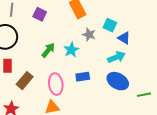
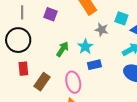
blue rectangle: (83, 77) -> (94, 65), moved

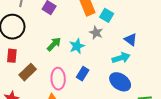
cyan square: (121, 18) -> (107, 15), moved
blue rectangle: (94, 65) -> (83, 74), moved, turned -56

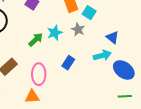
cyan star: (77, 46) -> (55, 33), moved
blue rectangle: (83, 74) -> (68, 63), moved
blue ellipse: (120, 82) -> (124, 70), moved

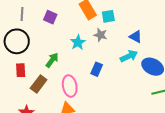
cyan square: (89, 13) -> (108, 16), turned -32
green arrow: (36, 40) -> (52, 60), moved

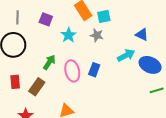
blue triangle: (136, 37) -> (142, 35), moved
cyan star: (78, 42) -> (69, 35), moved
red rectangle: (21, 70) -> (15, 82), moved
pink ellipse: (70, 86) -> (72, 71), moved

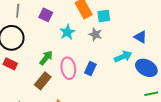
red rectangle: (15, 82) -> (10, 64), moved, turned -64
brown rectangle: (37, 87) -> (43, 81), moved

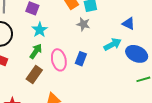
cyan star: (67, 32) -> (40, 30), moved

